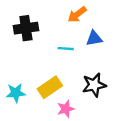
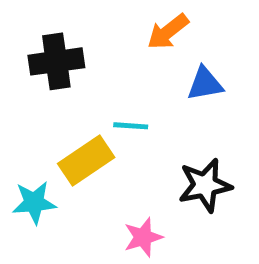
cyan line: (66, 49) -> (131, 126), moved
yellow rectangle: (50, 87) -> (86, 160), moved

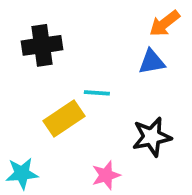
orange arrow: (168, 32) -> (165, 23), moved
cyan star: (34, 203) -> (22, 173), moved

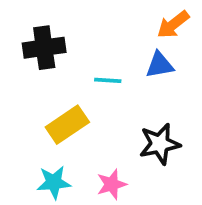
cyan line: (97, 93) -> (108, 80), moved
cyan star: (22, 173) -> (54, 182), moved

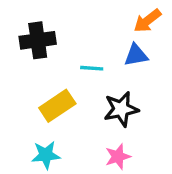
black star: (160, 144) -> (121, 109), moved
pink star: (112, 184) -> (118, 157), moved

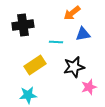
orange arrow: (147, 21) -> (72, 13), moved
pink star: (118, 157) -> (89, 87), moved

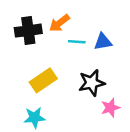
orange arrow: (72, 13) -> (59, 23), moved
cyan line: (56, 42) -> (77, 42), moved

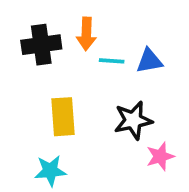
orange arrow: (59, 23) -> (86, 34), turned -50
yellow rectangle: (43, 80) -> (63, 117), turned -60

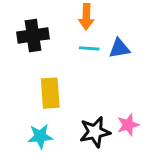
orange arrow: (86, 34) -> (86, 17), moved
black star: (133, 120) -> (95, 132), moved

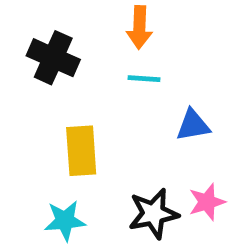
black cross: (33, 35) -> (53, 58), turned 32
blue triangle: (119, 48) -> (193, 125), moved

